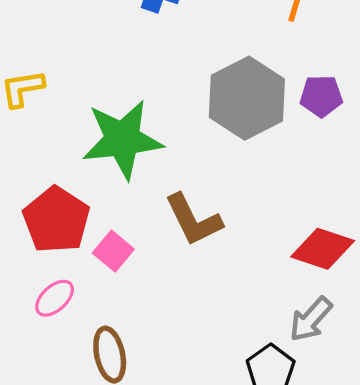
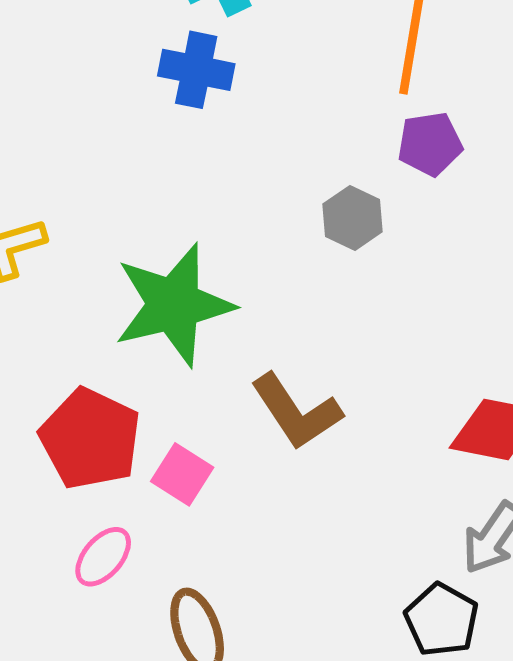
purple pentagon: (321, 96) -> (430, 144), moved
gray hexagon: (247, 98) -> (353, 218), size x0.5

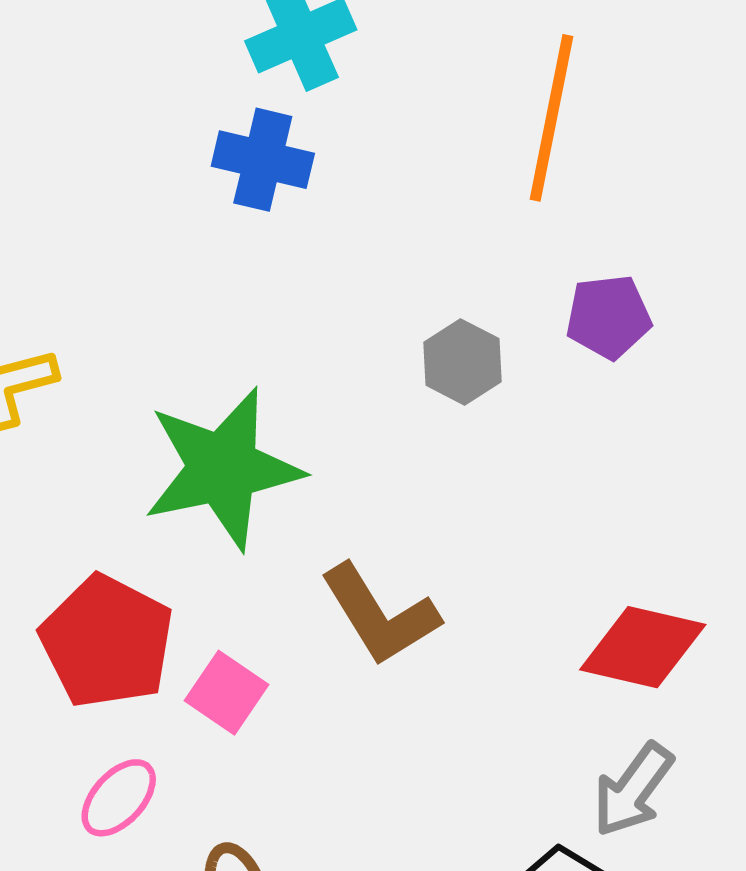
purple pentagon: (430, 144) -> (608, 317), moved

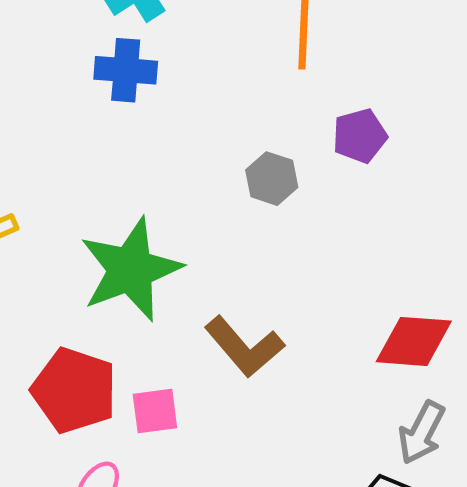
pink square: (227, 693) -> (155, 411), turned -33

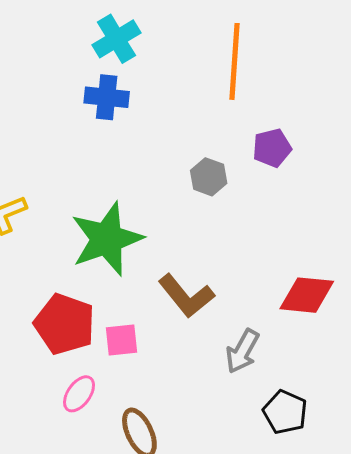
gray arrow: (422, 433) -> (242, 351), moved

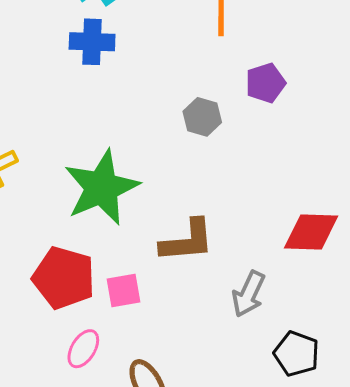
brown L-shape: (186, 296) -> (187, 241), turned -52

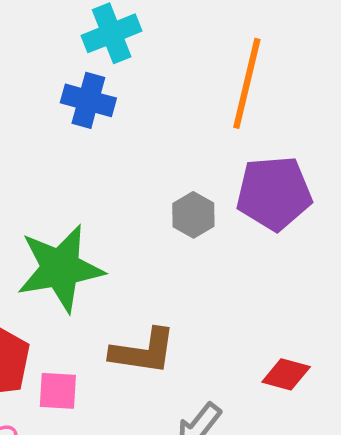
purple pentagon: (265, 83) -> (274, 193), size x1.6
red diamond: (311, 232) -> (286, 374), size x0.7

